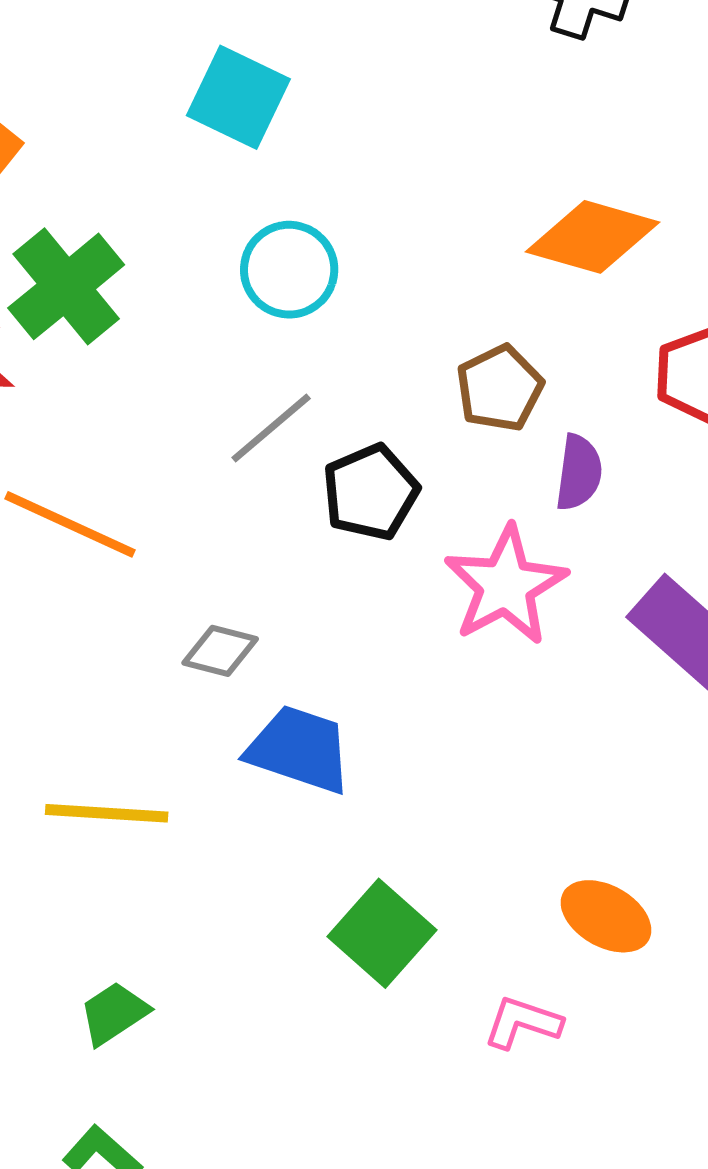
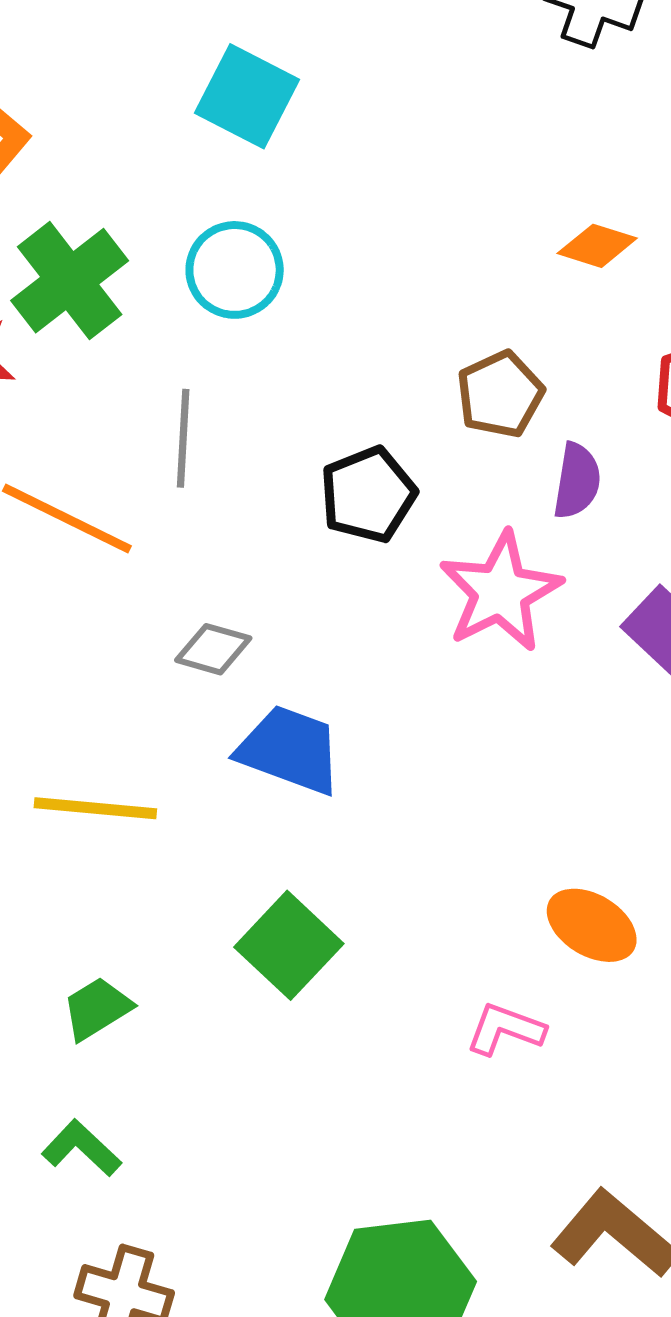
orange diamond: (593, 237) -> (597, 246), size x0.6
cyan circle: (289, 270) -> (235, 270), moved
gray line: (271, 428) -> (183, 438), moved, turned -48
green square: (382, 933) -> (289, 945), moved

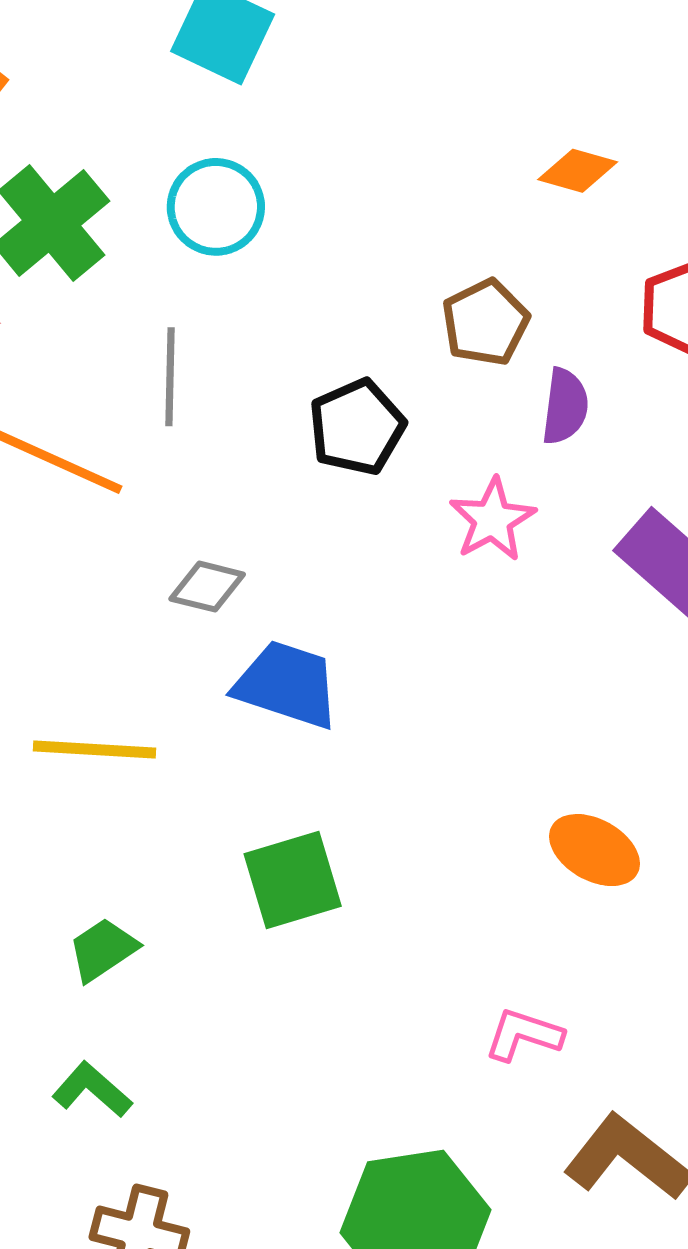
pink star: (501, 592) -> (492, 520), size x0.7
green square: (289, 945) -> (293, 880), turned 32
pink L-shape: (505, 1029) -> (524, 1035), moved

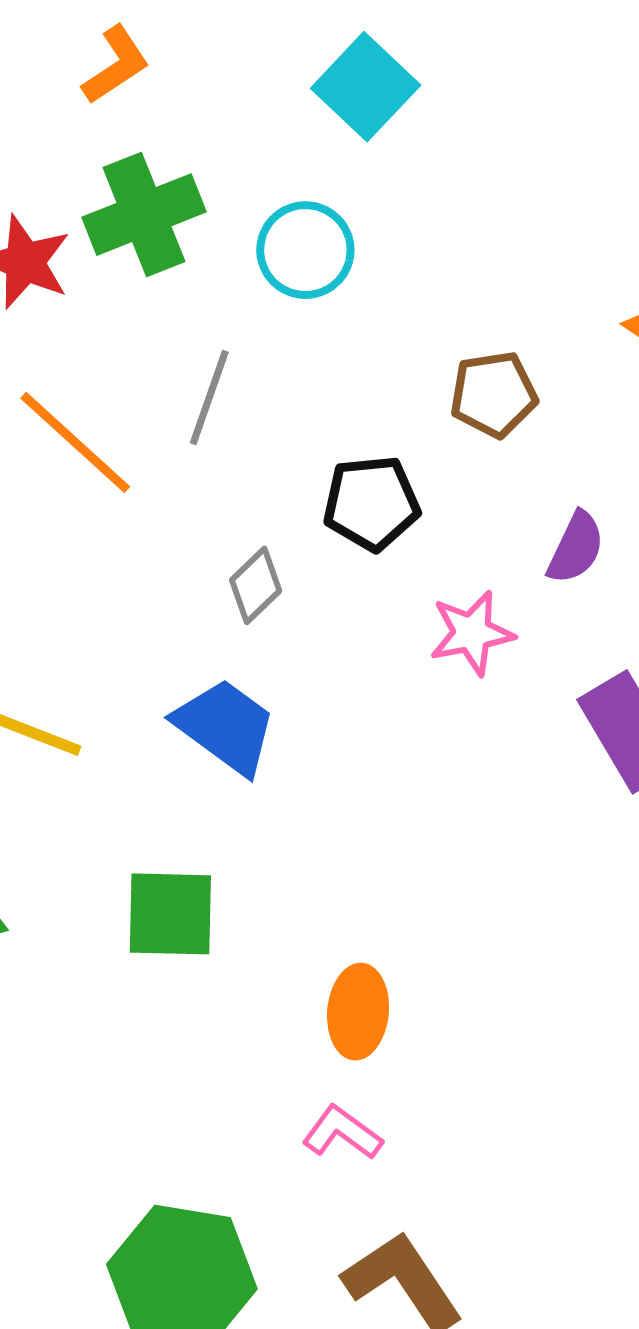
brown pentagon: (485, 322) -> (494, 394), moved
gray diamond: (207, 587) -> (256, 585), moved, turned -76
orange ellipse: (594, 850) -> (358, 1012), moved, turned 48

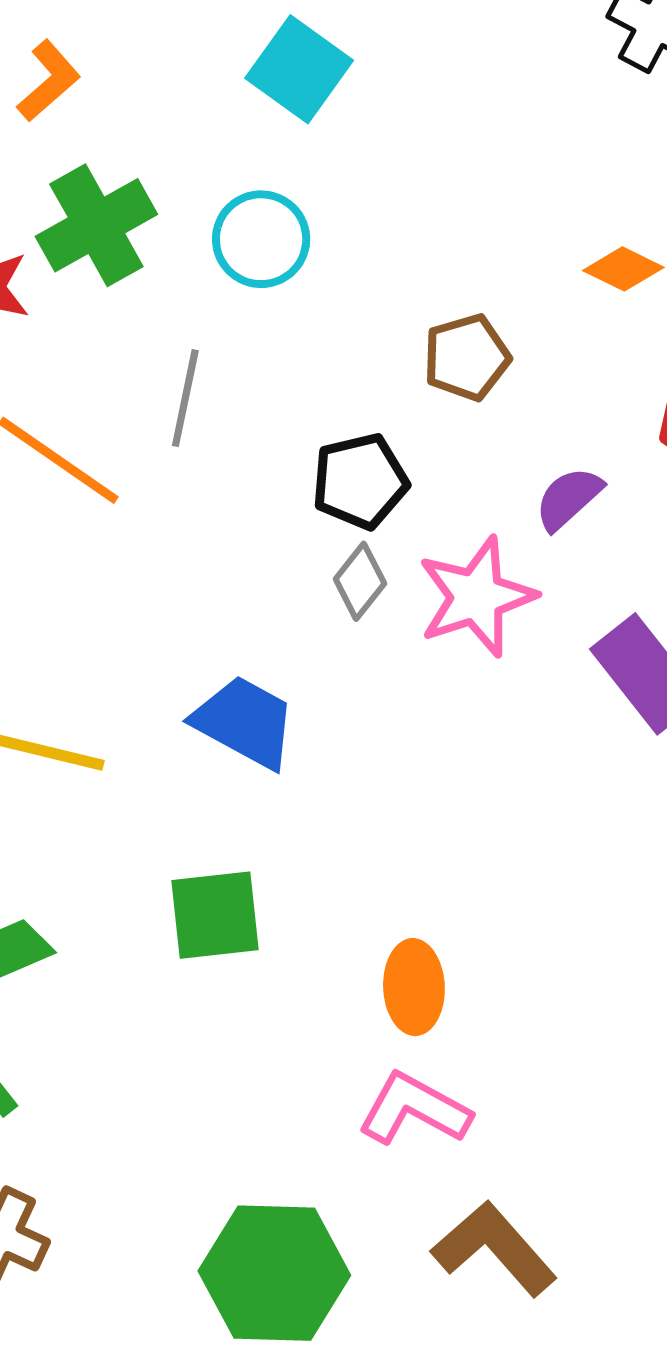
purple semicircle: (576, 548) -> (569, 498), turned -150
gray diamond: (256, 585) -> (360, 581), moved
pink star: (472, 633) -> (477, 597), size x1.4
pink L-shape: (342, 1133) -> (414, 1109), size x1.4

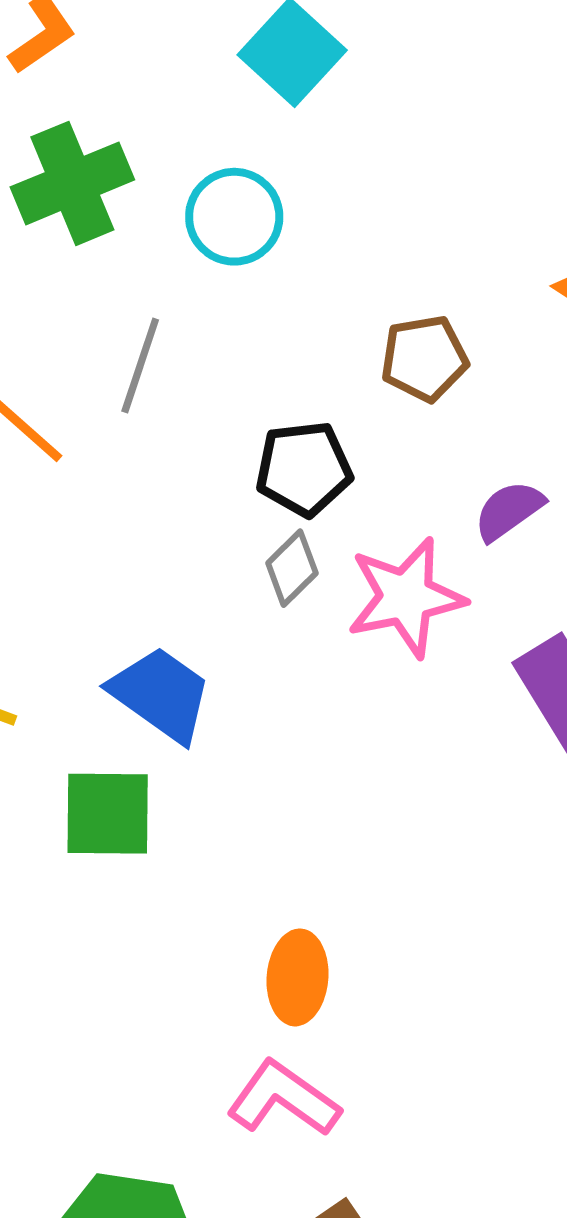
green square: (215, 915) -> (108, 814), moved

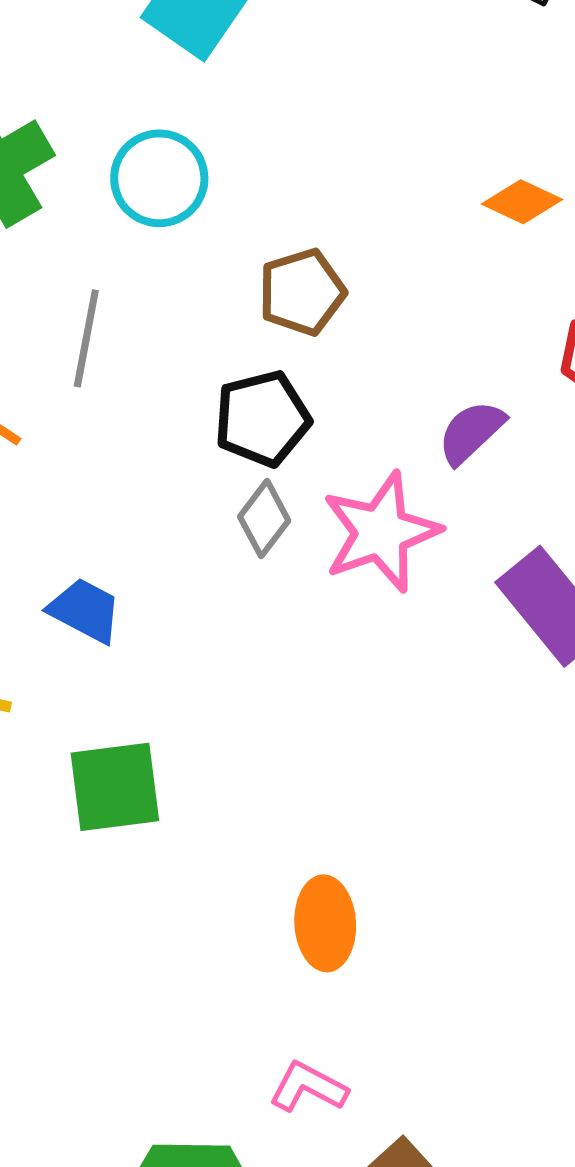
brown pentagon: (424, 358) -> (302, 292), moved
blue trapezoid: (161, 694) -> (85, 610), moved, size x0.7
pink L-shape: (283, 1099) -> (308, 1087), moved, size x0.7

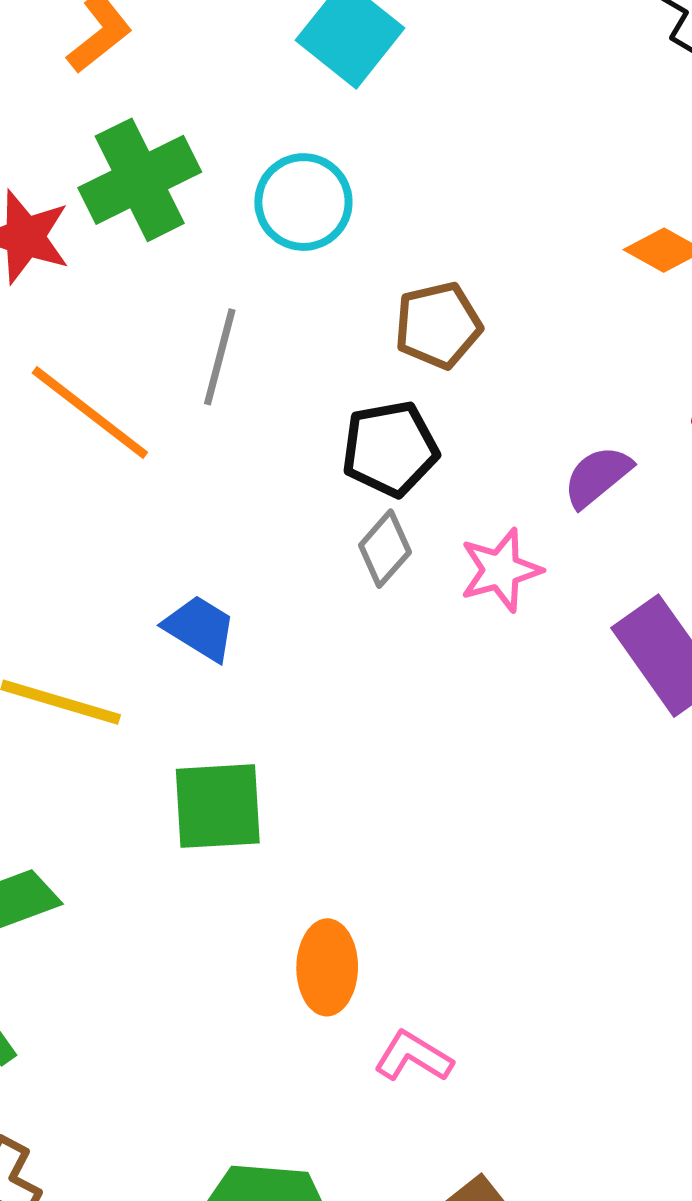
pink star: (381, 532) -> (501, 570), size x0.7
orange ellipse: (325, 923) -> (327, 967), moved
pink L-shape: (308, 1087) -> (413, 1057), moved

